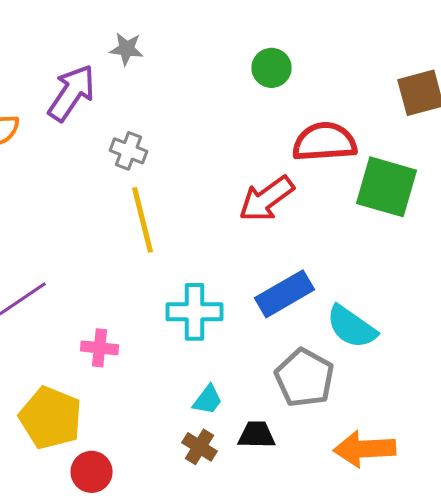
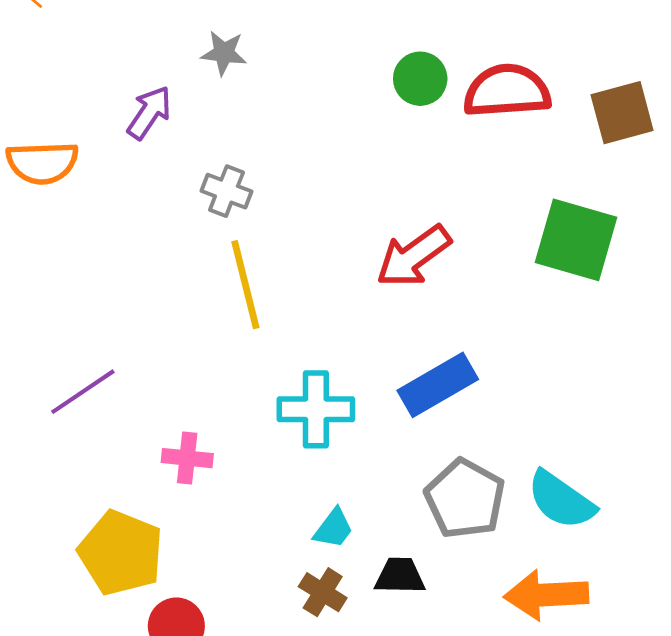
purple arrow: (72, 93) -> (149, 113), size x0.7
red semicircle: (324, 142) -> (507, 91), moved
cyan semicircle: (352, 327) -> (561, 500), moved

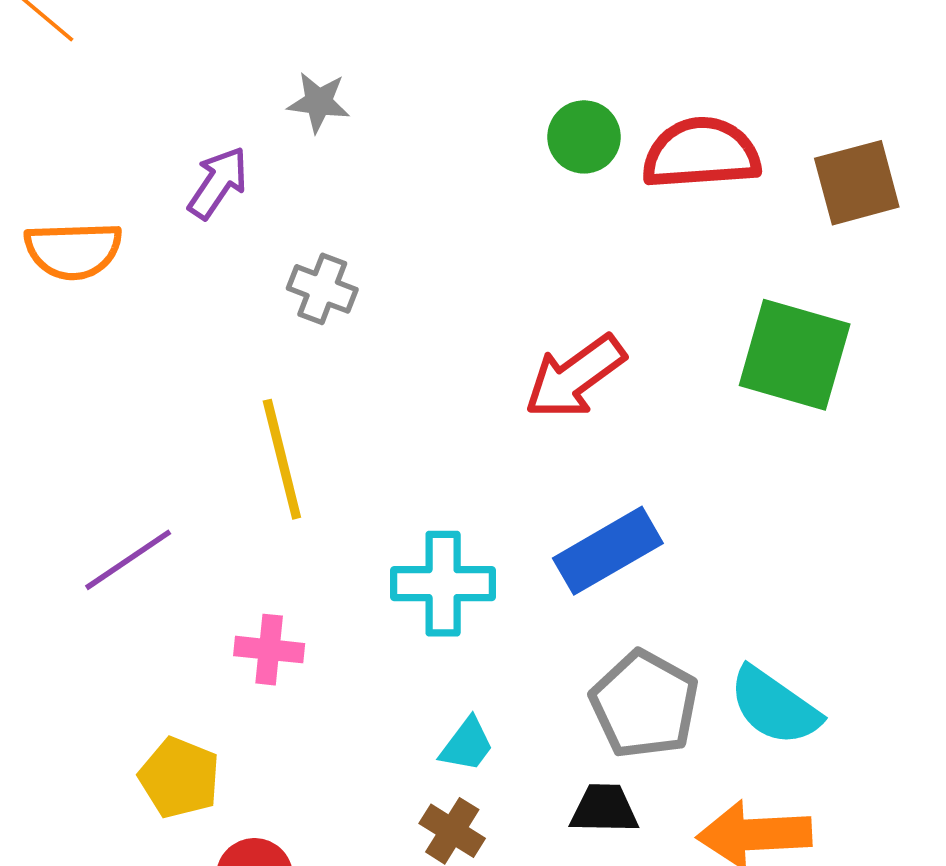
yellow line: (245, 285) -> (282, 459), moved
yellow pentagon: (121, 553) -> (179, 778), size x0.7
black trapezoid: (400, 576) -> (604, 809), moved

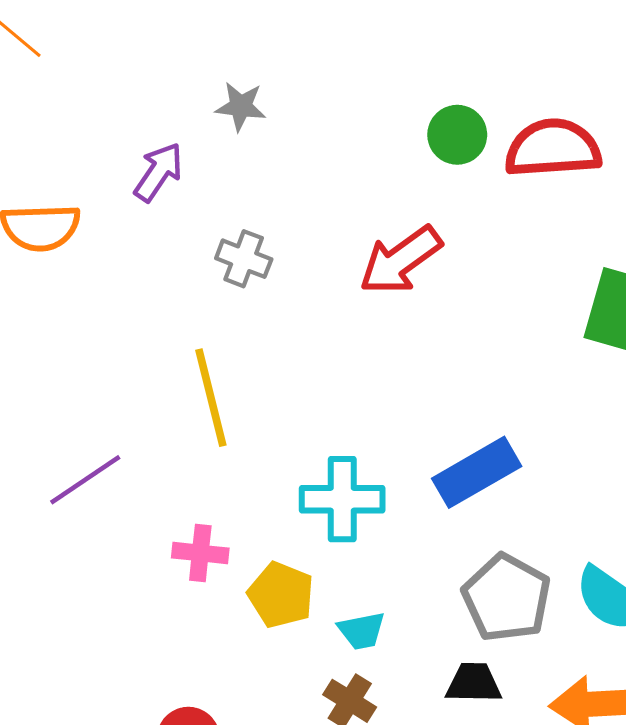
red arrow: (575, 377) -> (400, 260), moved
cyan trapezoid: (467, 745) -> (362, 631), turned 42
yellow pentagon: (179, 778) -> (281, 595), moved

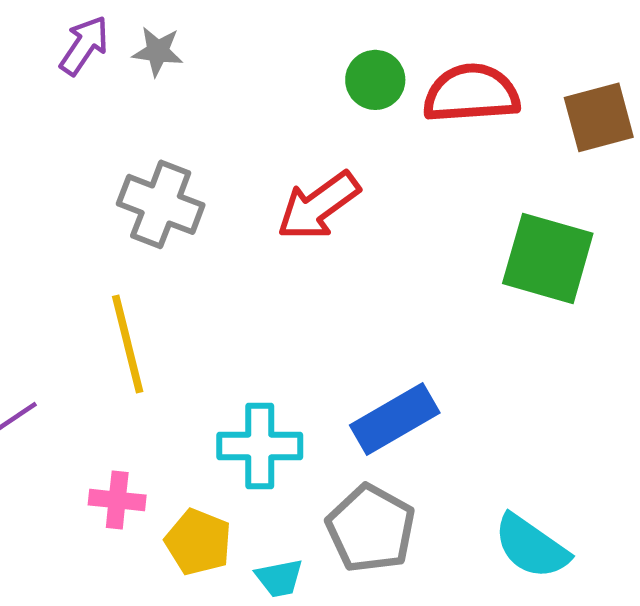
purple arrow: (158, 172) -> (84, 45), moved
gray cross: (244, 259) -> (161, 204), size x1.5
gray pentagon: (507, 598) -> (371, 529), moved

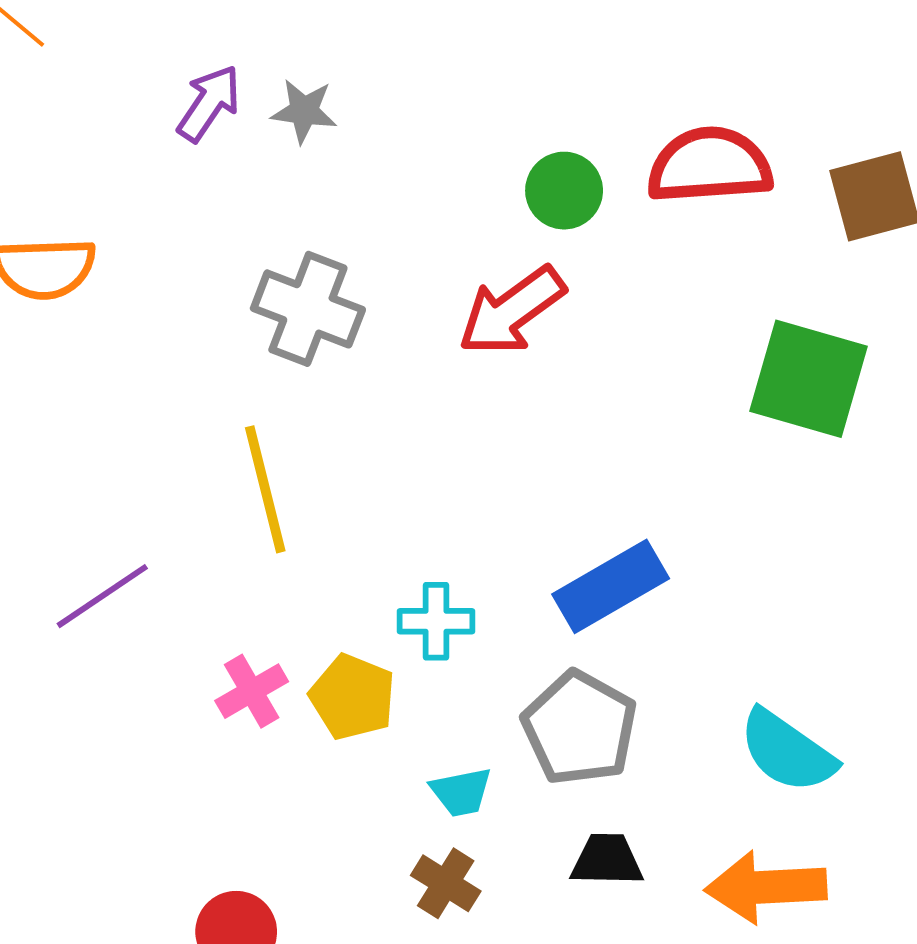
green circle: (375, 80) -> (564, 191), moved
cyan cross: (260, 446) -> (436, 621), size x0.7
pink cross: (117, 500) -> (252, 691), turned -36
yellow pentagon: (198, 542) -> (353, 697), moved

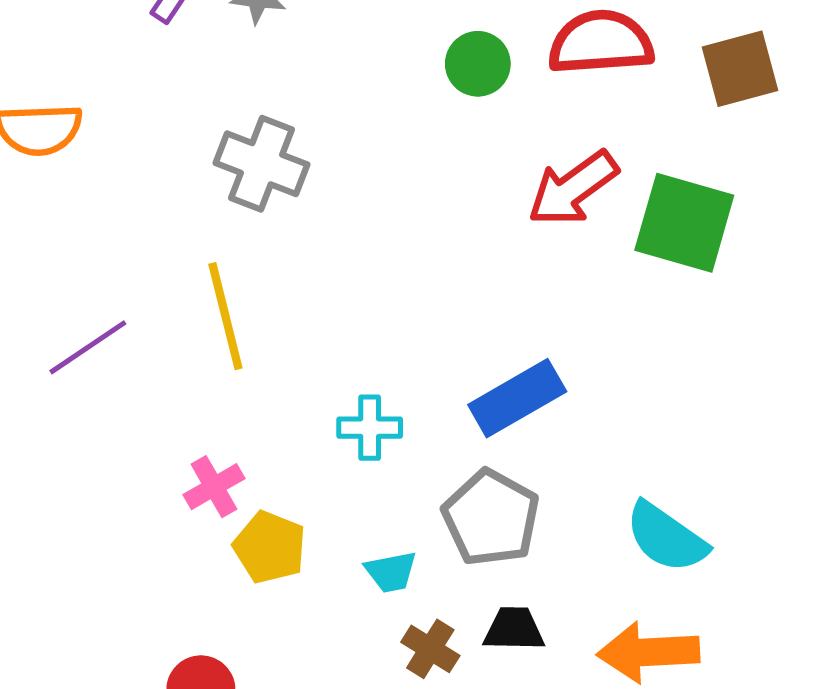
red arrow: (512, 311) -> (573, 188), moved
purple line: (102, 596) -> (88, 347), moved
yellow pentagon: (353, 697) -> (270, 547), moved
brown cross: (446, 883) -> (430, 649), moved

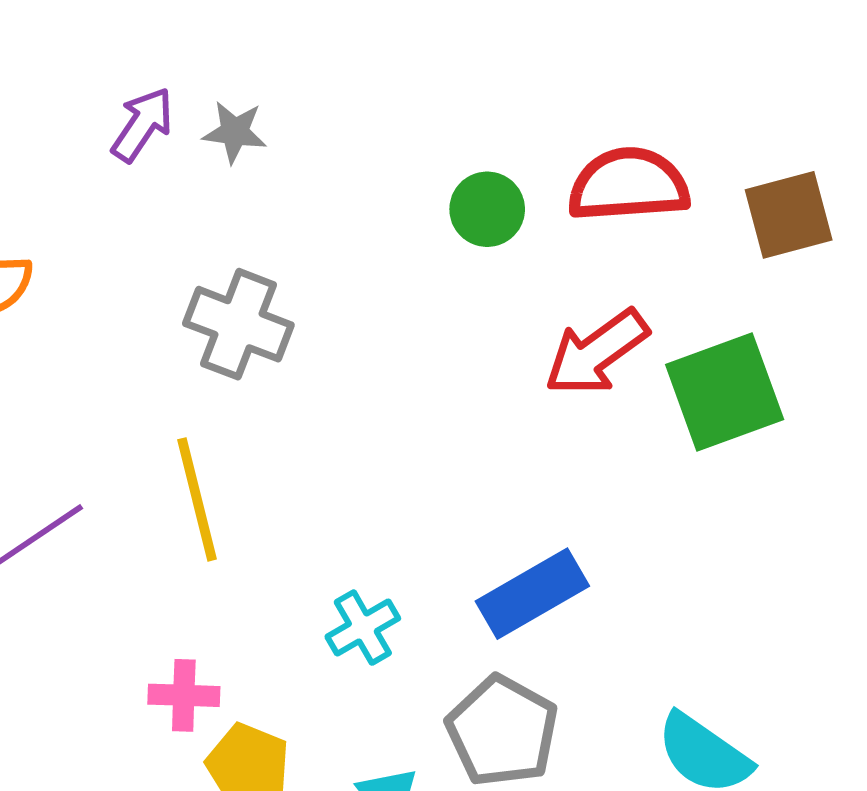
green square: (684, 223) -> (725, 392), turned -36
cyan cross: (370, 428) -> (363, 627), turned -30
pink cross: (214, 487) -> (184, 695), turned 32

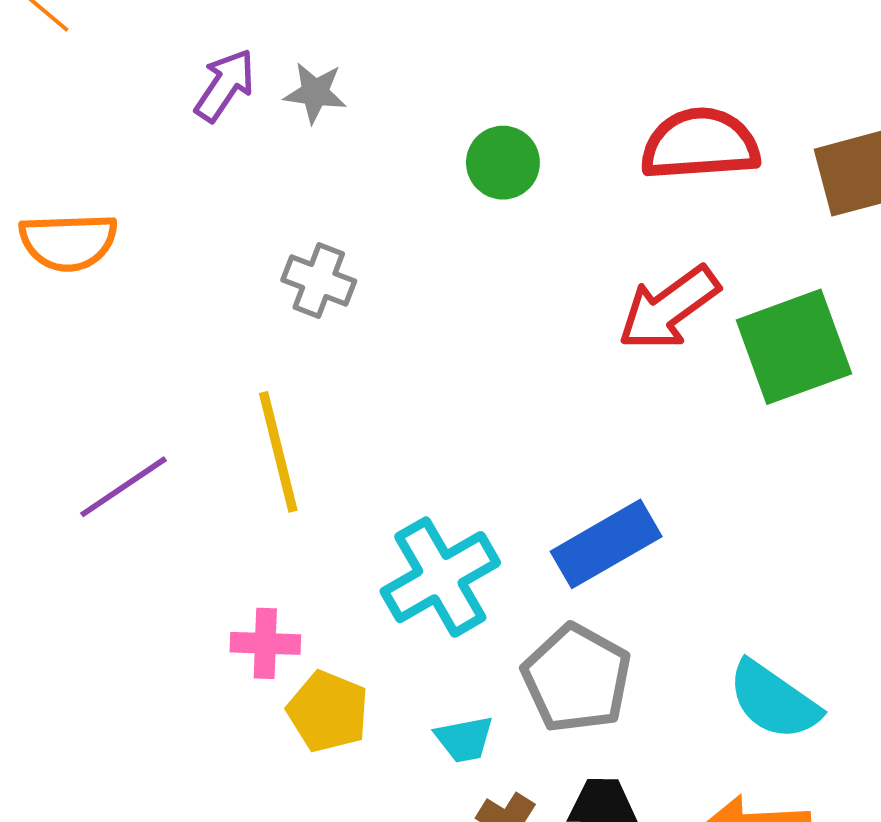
green circle: (487, 209) -> (503, 163), moved
gray cross: (238, 324) -> (319, 281), size x0.7
cyan cross: (363, 627) -> (440, 577), size x1.6

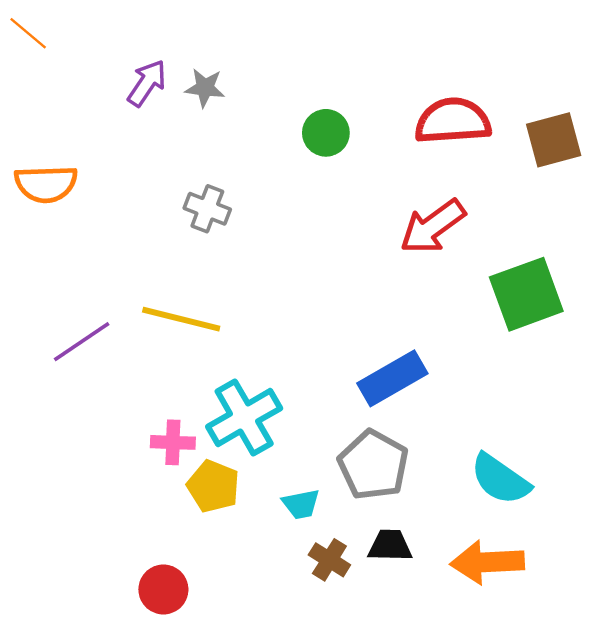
green square: (794, 347) -> (526, 294), moved
yellow line: (278, 452) -> (181, 319), turned -62
cyan cross: (440, 577) -> (244, 418), moved

